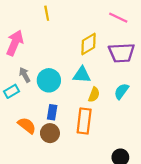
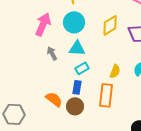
cyan triangle: (82, 75) -> (77, 48), moved
cyan circle: (49, 80) -> (74, 22), moved
cyan rectangle: (11, 91) -> (82, 68), moved

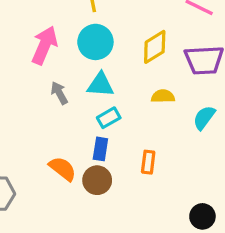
yellow semicircle: (115, 71) -> (163, 96), moved, turned -112
orange rectangle: (106, 95) -> (148, 162), size x0.6

